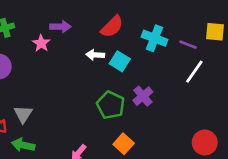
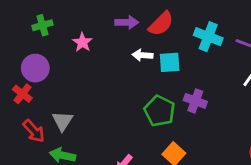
purple arrow: (60, 27) -> (127, 22), moved
cyan square: (120, 61) -> (170, 62), turned -36
purple cross: (143, 96) -> (195, 101), turned -30

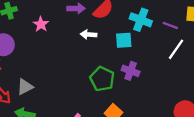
cyan square: (170, 62) -> (124, 40), moved
gray triangle: (62, 121) -> (25, 87), turned 30

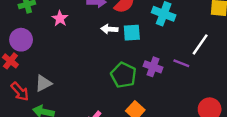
purple line: (170, 25) -> (181, 63), moved
cyan square: (124, 40) -> (132, 33), moved

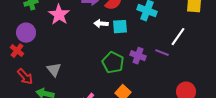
pink star: (60, 19) -> (59, 15), size x1.5
gray triangle: (43, 83) -> (54, 70), moved, turned -42

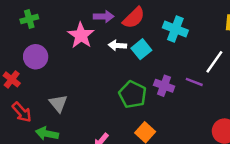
pink star: (59, 15) -> (81, 35), moved
cyan square: (120, 27) -> (141, 49), turned -35
purple circle: (26, 33) -> (36, 57), moved

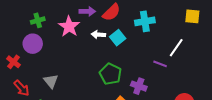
green cross: (29, 19) -> (38, 20), moved
cyan cross: (175, 29) -> (145, 21), turned -30
purple cross: (164, 86) -> (139, 86), moved

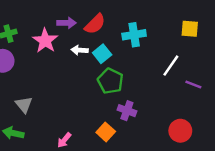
purple line: (160, 64) -> (193, 85), moved
green pentagon: (110, 74) -> (110, 81), moved

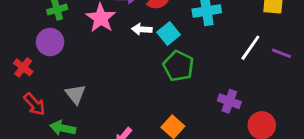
purple line: (193, 85) -> (282, 53), moved
purple cross: (127, 111) -> (229, 101), moved

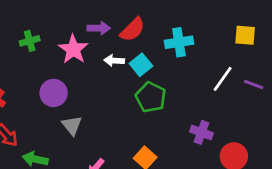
purple circle: (50, 42) -> (54, 93), moved
gray triangle: (75, 94) -> (72, 125), moved

